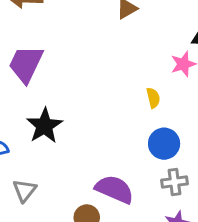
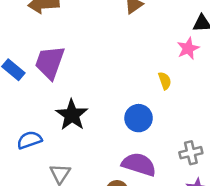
blue circle: (164, 144) -> (139, 118), moved

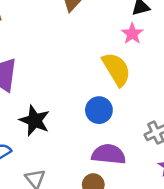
yellow semicircle: (165, 81) -> (116, 69), size x2.0

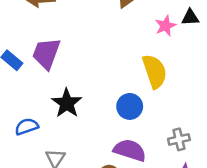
pink star: (132, 34) -> (165, 26), moved

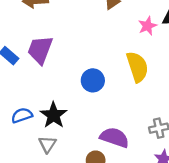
black star: (67, 103) -> (54, 115), moved
blue circle: (130, 106) -> (93, 80), moved

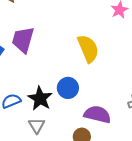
yellow semicircle: (137, 67) -> (88, 49), moved
blue circle: (93, 80) -> (68, 88), moved

